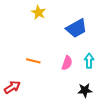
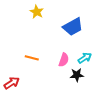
cyan arrow: (89, 61) -> (85, 58), turned 56
black star: (85, 90) -> (77, 75), moved

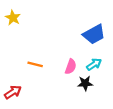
yellow star: (37, 12) -> (13, 18), moved
blue trapezoid: (73, 27) -> (94, 34), moved

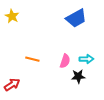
blue trapezoid: (94, 34) -> (76, 18), moved
cyan arrow: (94, 64) -> (86, 59), turned 32

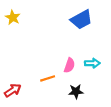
orange line: (32, 59) -> (48, 78), moved, turned -32
black star: (78, 76) -> (76, 91), moved

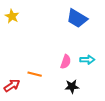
blue trapezoid: (81, 20) -> (77, 18), turned 60
orange line: (48, 78) -> (35, 74), moved, turned 32

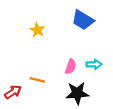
yellow star: (12, 16) -> (37, 30), moved
black star: (72, 87) -> (77, 93), size x1.5

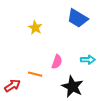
pink semicircle: (71, 67) -> (57, 62), moved
black star: (77, 93) -> (72, 87), turned 30

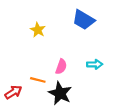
black star: (72, 87) -> (60, 93), moved

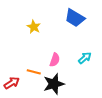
cyan arrow: (95, 64) -> (85, 58), turned -40
black star: (60, 93) -> (54, 84), turned 30

